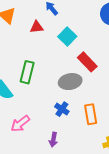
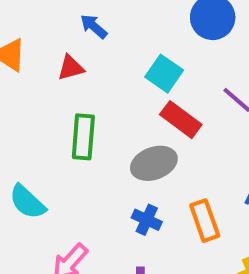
cyan square: (67, 37) -> (164, 74), moved
green rectangle: (27, 72) -> (83, 137), moved

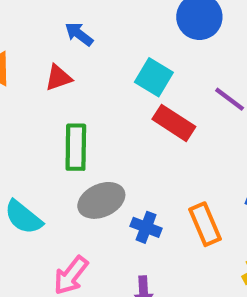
gray ellipse: (154, 163) -> (101, 200), moved

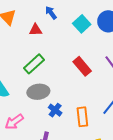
cyan square: (154, 77) -> (82, 24), moved
green rectangle: (76, 147) -> (34, 64), turned 30

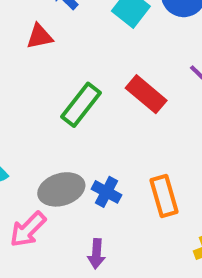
green rectangle: (34, 64) -> (81, 105), moved
gray ellipse: (38, 92) -> (61, 189), moved

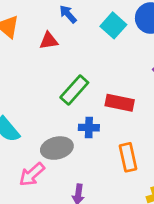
red rectangle: (146, 94) -> (120, 103), moved, turned -32
blue cross: (106, 192) -> (89, 128), moved, turned -30

